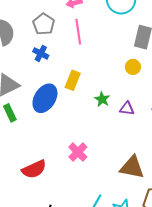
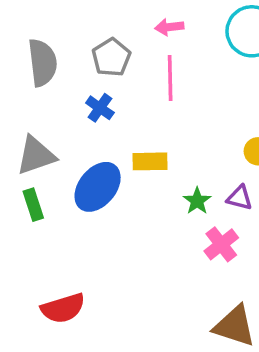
yellow rectangle: (73, 80) -> (150, 161), turned 60
purple triangle: (127, 108) -> (240, 198), moved
pink cross: (78, 152) -> (221, 244), moved

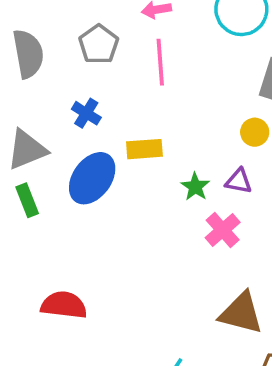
blue cross: (100, 108) -> (86, 113), moved
red semicircle: (63, 308) -> (64, 305), turned -153

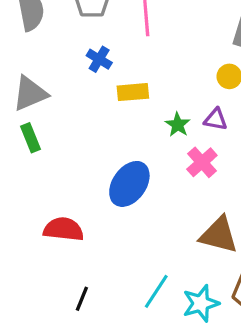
blue cross: (86, 113) -> (99, 59), moved
blue ellipse: (92, 178) -> (129, 184), moved

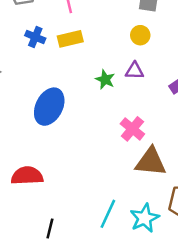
yellow rectangle: (133, 92) -> (70, 39), moved
pink cross: (202, 162) -> (132, 129), moved
blue ellipse: (129, 184) -> (49, 107), moved

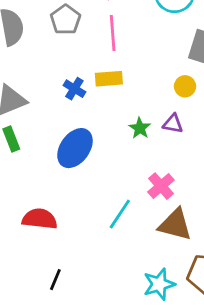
blue cross: (35, 37) -> (74, 89), moved
cyan line: (108, 214) -> (120, 214), moved

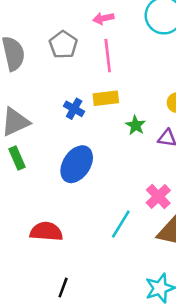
green star: (140, 128) -> (136, 125), moved

